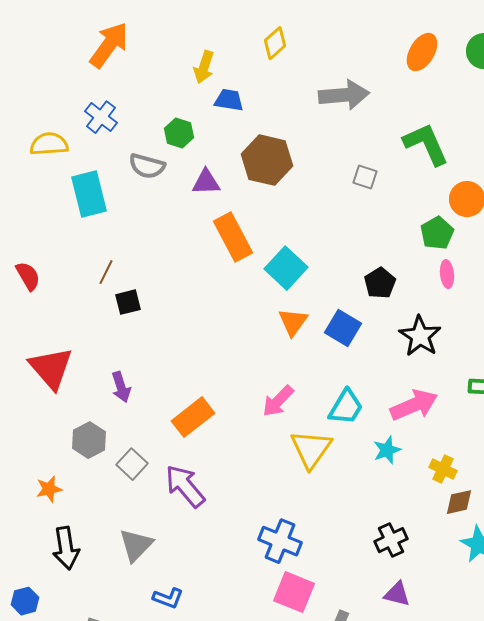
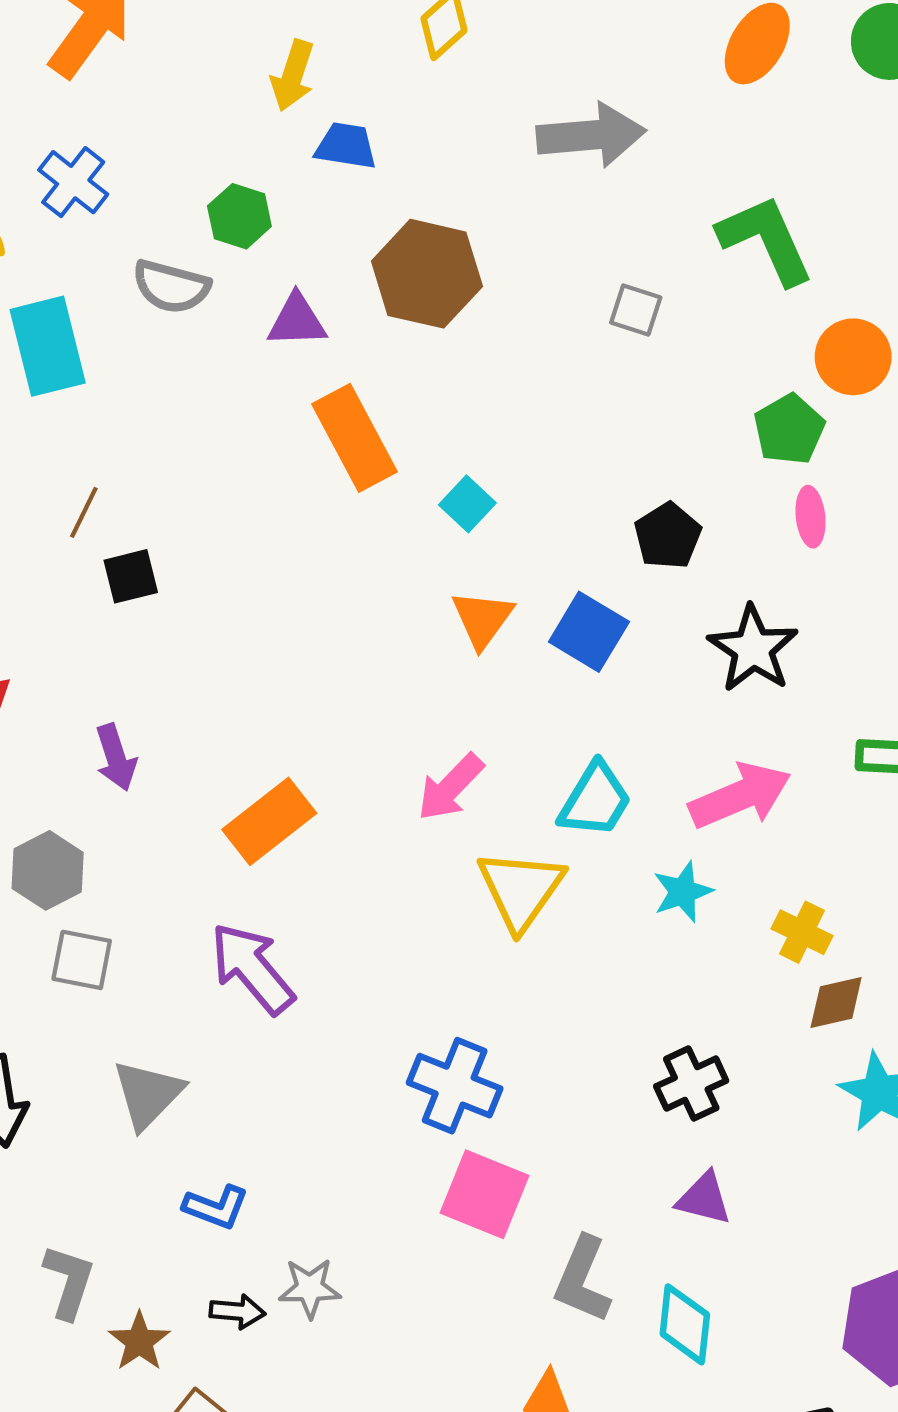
cyan square: (286, 268) -> (467, 504), size x0.6
gray square: (132, 464) -> (82, 960), moved, turned -32

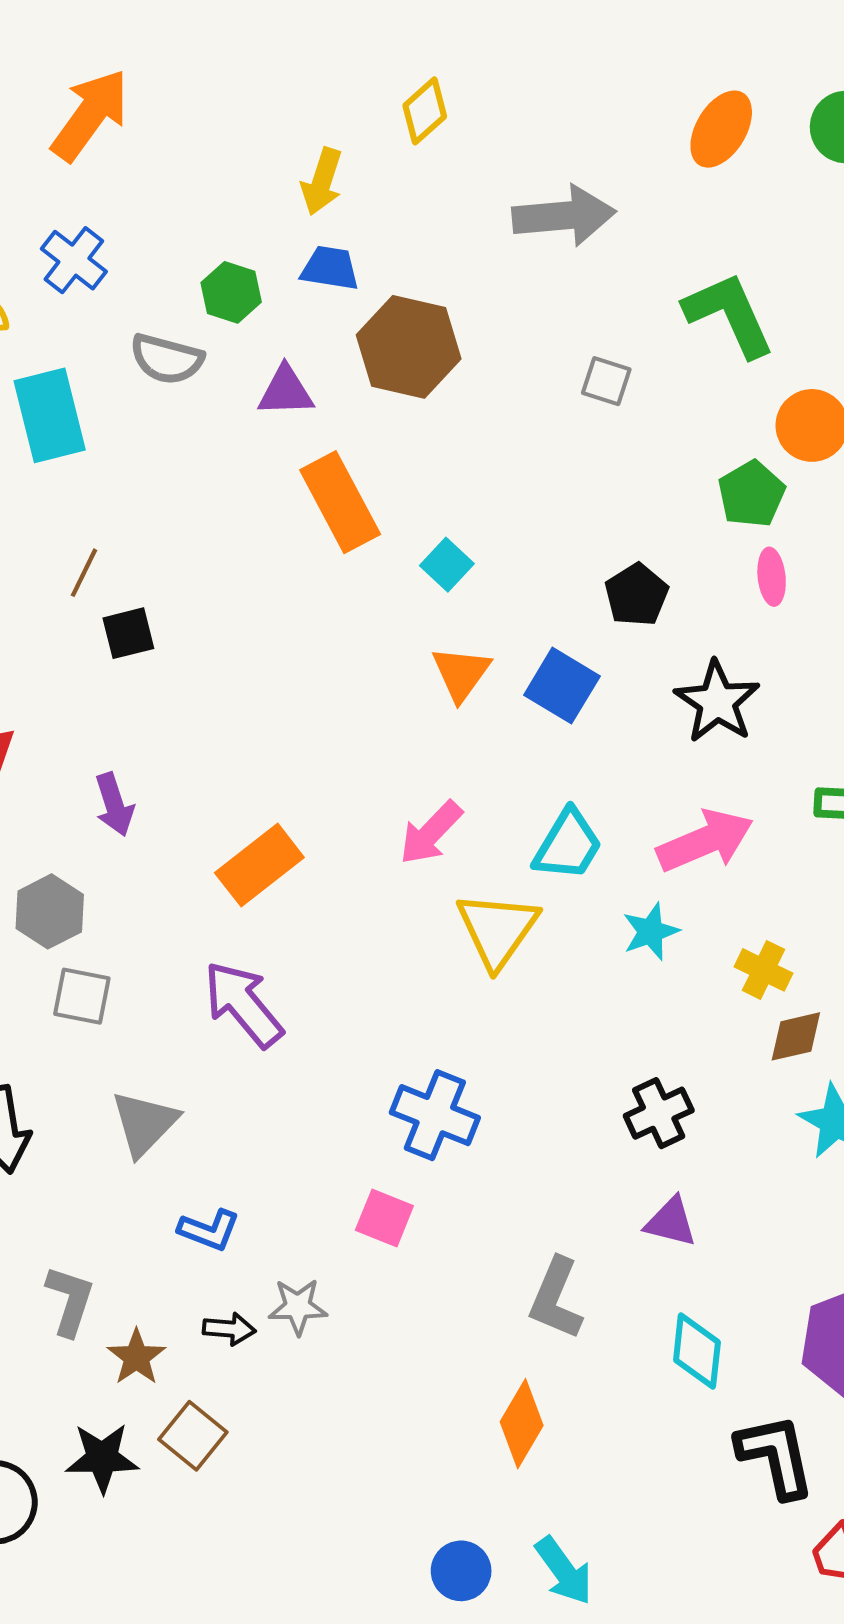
yellow arrow: (293, 76) -> (322, 181), moved
blue trapezoid: (346, 146) -> (330, 268), moved
pink square: (484, 1194) -> (384, 1218), moved, size x0.7
cyan diamond: (685, 1324) -> (697, 1351), moved

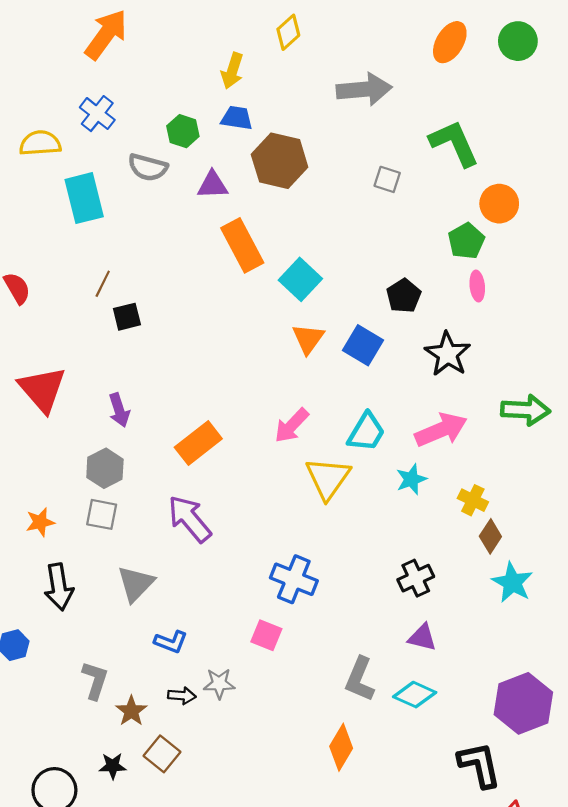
cyan square: (447, 565) -> (300, 279), size x1.5
gray hexagon: (50, 911) -> (105, 468), moved
brown diamond: (796, 1036) -> (490, 536), turned -44
cyan diamond: (697, 1351) -> (415, 695), moved, turned -72
black star: (102, 1458) -> (113, 766), size x0.7

